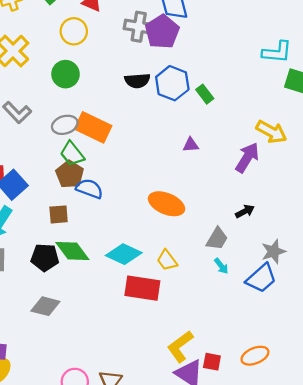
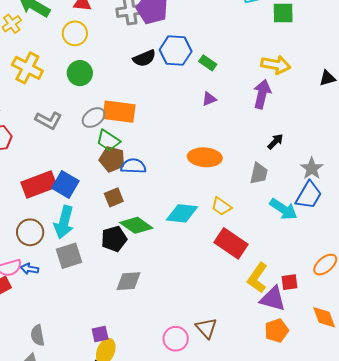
green rectangle: (205, 94) -> (208, 63), moved
cyan arrow: (221, 266) -> (283, 209), moved, size x1.8
red rectangle: (142, 288) -> (231, 243), moved, turned 44

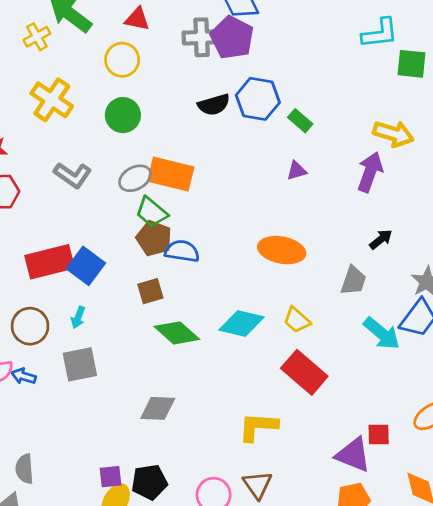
cyan arrow: (64, 222) -> (78, 317), size x0.5
black pentagon: (114, 239) -> (149, 482), moved
yellow L-shape: (257, 278) -> (258, 427), moved, turned 52

